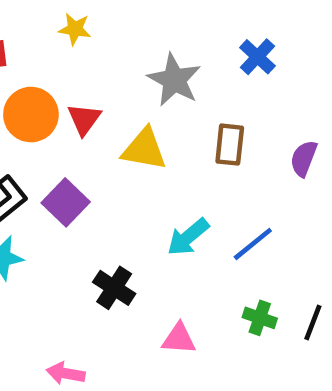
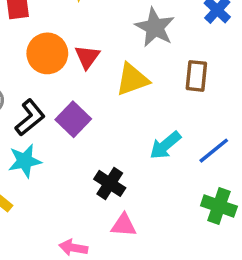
yellow triangle: (144, 149) -> (132, 79), turned -30
green cross: (260, 318) -> (219, 206), size x1.4
pink triangle: (179, 339) -> (124, 225), moved

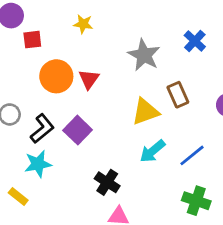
brown rectangle: (196, 76) -> (178, 95), turned -30
yellow triangle: (132, 79) -> (145, 112), moved

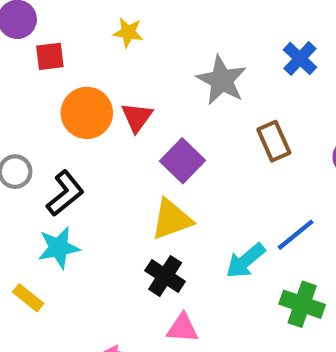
yellow triangle: (145, 112) -> (172, 219), moved
purple square: (78, 130) -> (183, 161), moved
cyan arrow: (152, 151) -> (246, 261), moved

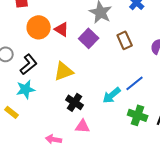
red triangle: (137, 117) -> (62, 29), turned -35
purple square: (183, 161) -> (89, 38), moved
yellow triangle: (172, 219) -> (64, 71), moved

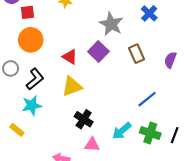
orange circle: (39, 27) -> (31, 40), moved
red triangle: (62, 29) -> (70, 57), moved
cyan arrow: (112, 95) -> (122, 131), moved

